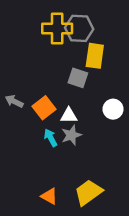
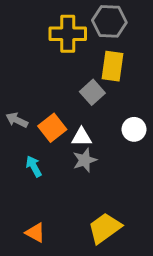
gray hexagon: (79, 28) -> (109, 21), moved
gray square: (78, 78) -> (92, 92), turned 30
cyan arrow: (51, 138) -> (34, 166), moved
orange triangle: (49, 196) -> (35, 233), moved

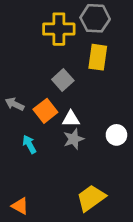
gray square: (92, 92) -> (63, 80), moved
white circle: (134, 129) -> (116, 135), moved
orange triangle: (35, 233) -> (20, 206), moved

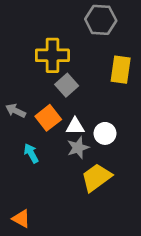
yellow cross: (59, 29) -> (52, 55), moved
yellow rectangle: (98, 57) -> (121, 70), moved
white circle: (116, 135) -> (105, 133), moved
yellow trapezoid: (91, 198) -> (96, 177), moved

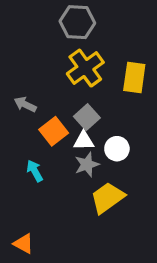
gray hexagon: (101, 20) -> (77, 22), moved
yellow cross: (52, 55) -> (85, 68), moved, turned -36
gray square: (67, 85) -> (87, 117), moved
gray arrow: (16, 111) -> (25, 104), moved

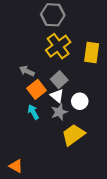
gray arrow: (25, 104) -> (27, 71), moved
white triangle: (84, 141) -> (57, 96), turned 40
cyan arrow: (35, 171) -> (33, 112), moved

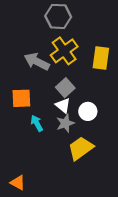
gray arrow: (27, 71) -> (37, 62), moved, size x1.5
orange square: (37, 89) -> (21, 98), moved, turned 36

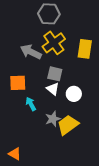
gray square: (65, 88) -> (55, 74), turned -35
gray star: (65, 123) -> (53, 119), moved

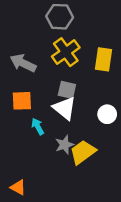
gray arrow: (31, 52) -> (23, 63), moved
white triangle: (53, 89) -> (65, 108), size x1.5
white circle: (74, 94) -> (107, 114), moved

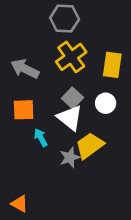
gray square: (67, 90) -> (72, 98), turned 30
white circle: (107, 114) -> (106, 103), moved
yellow trapezoid: (83, 152) -> (90, 146), moved

